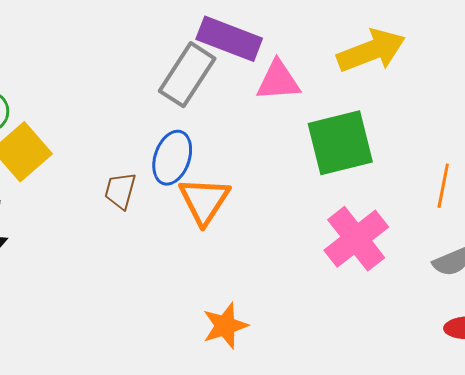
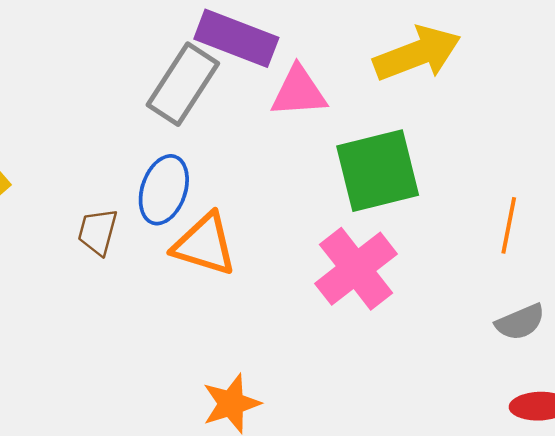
orange triangle: (204, 201) -> (205, 244), turned -46
pink cross: (356, 239) -> (356, 269), moved

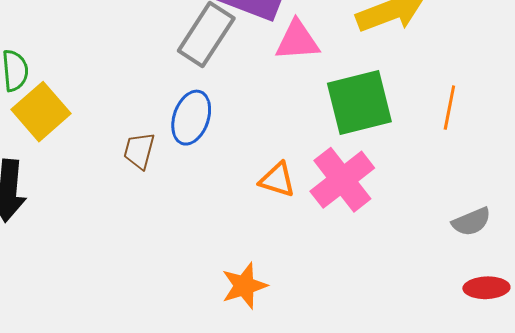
orange line: (509, 225) -> (449, 108), moved
orange triangle: (205, 244) -> (277, 180), moved, size x0.7

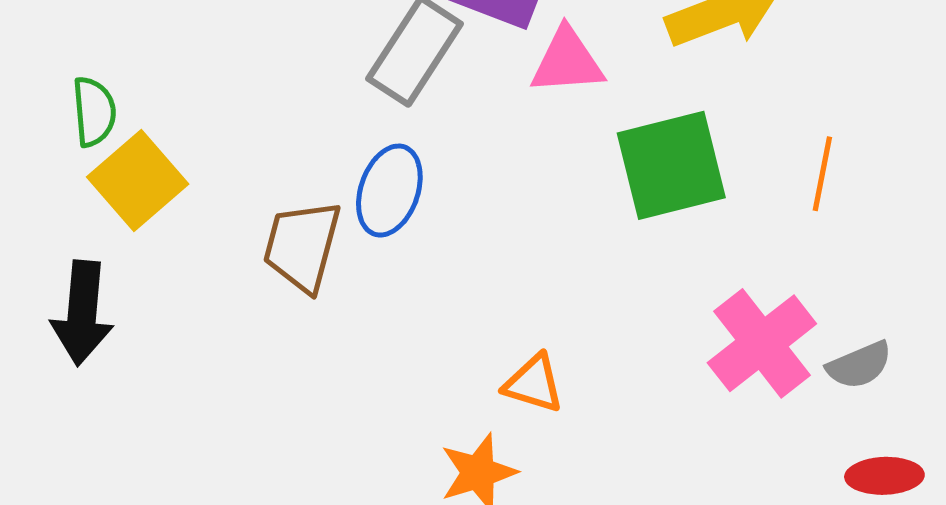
brown trapezoid: (139, 151) -> (302, 246), size x1.5
orange triangle: (277, 180) -> (534, 384), moved
pink cross: (342, 180) -> (762, 343), moved

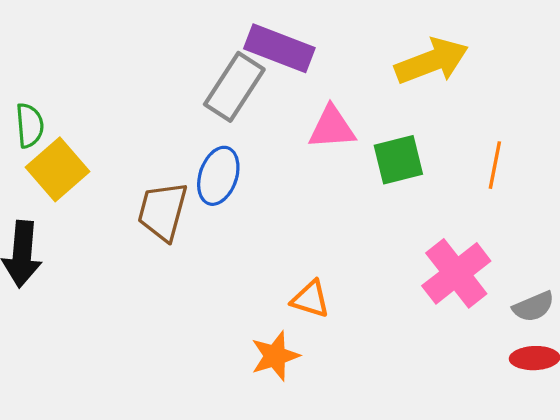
pink triangle: (567, 61) -> (332, 128), moved
green square: (671, 165) -> (398, 160), size x0.7
gray semicircle: (859, 365) -> (533, 307), moved

